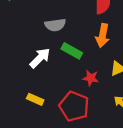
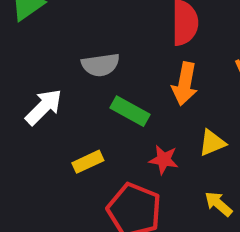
white arrow: (40, 58) -> (44, 107), moved
yellow rectangle: (35, 99) -> (88, 162), moved, turned -49

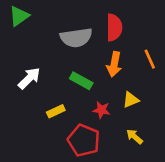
gray semicircle: (100, 65) -> (76, 38), moved, size x1.4

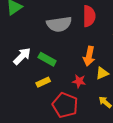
orange arrow: (114, 64) -> (89, 56), moved
green rectangle: (81, 81) -> (47, 59), moved

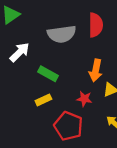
white arrow: (22, 56) -> (20, 52), moved

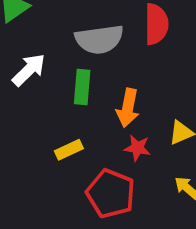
orange arrow: (96, 70) -> (128, 108), moved
green rectangle: (48, 74) -> (82, 87), moved, turned 66

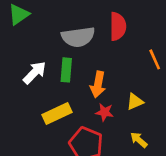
white arrow: (29, 70) -> (35, 73), moved
yellow rectangle: (69, 150) -> (57, 113), size x1.5

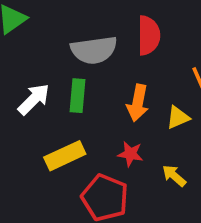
orange arrow: (98, 84) -> (138, 103), moved
yellow triangle: (135, 102) -> (178, 117), moved
yellow arrow: (139, 140) -> (174, 176), moved

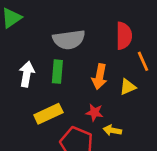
red semicircle: (149, 35) -> (124, 36), moved
white arrow: (34, 99) -> (27, 74), turned -35
yellow arrow: (174, 176) -> (112, 130), moved, turned -30

